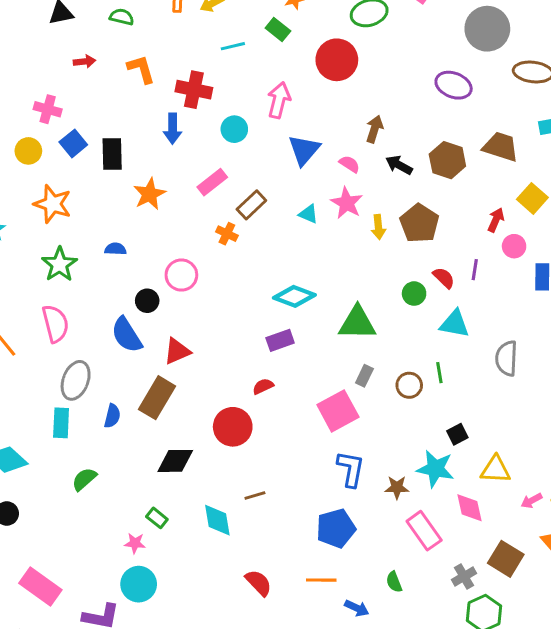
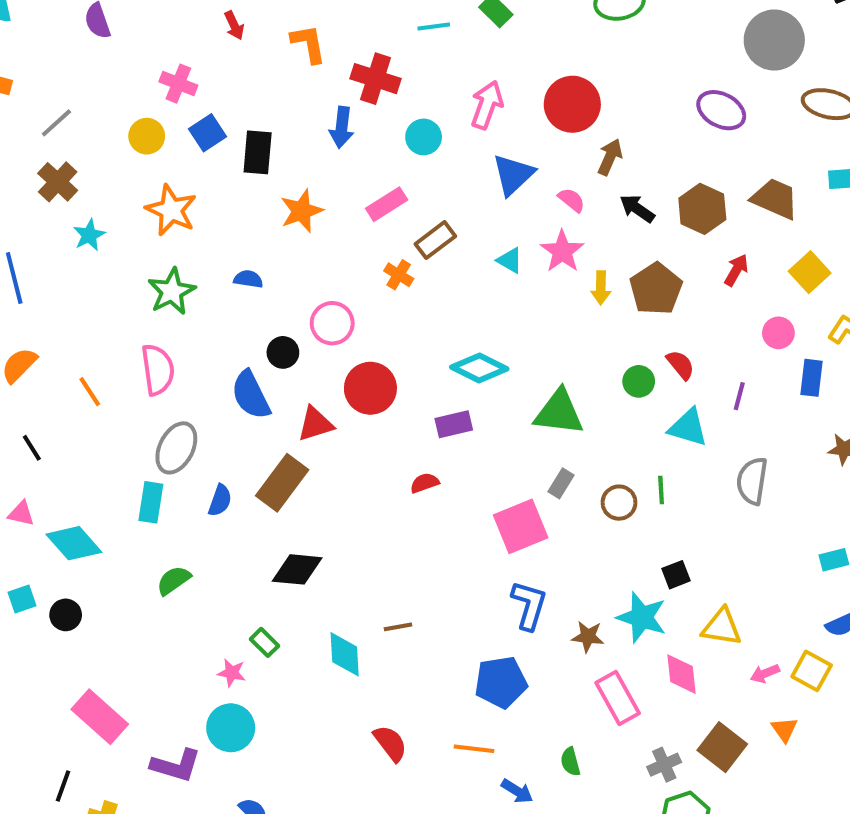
red circle: (337, 60) -> (572, 104), moved
red arrow: (84, 62) -> (234, 25), turned 65
red arrow: (496, 220) -> (736, 270), moved
purple line: (475, 270) -> (739, 396), moved
red circle: (233, 427) -> (370, 388), moved

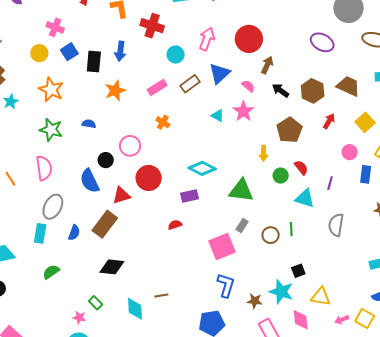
blue arrow: (342, 127) -> (120, 51), moved
brown rectangle: (435, 240) -> (190, 84), moved
yellow arrow: (601, 288) -> (264, 153), moved
green star: (172, 291) -> (51, 130), turned -30

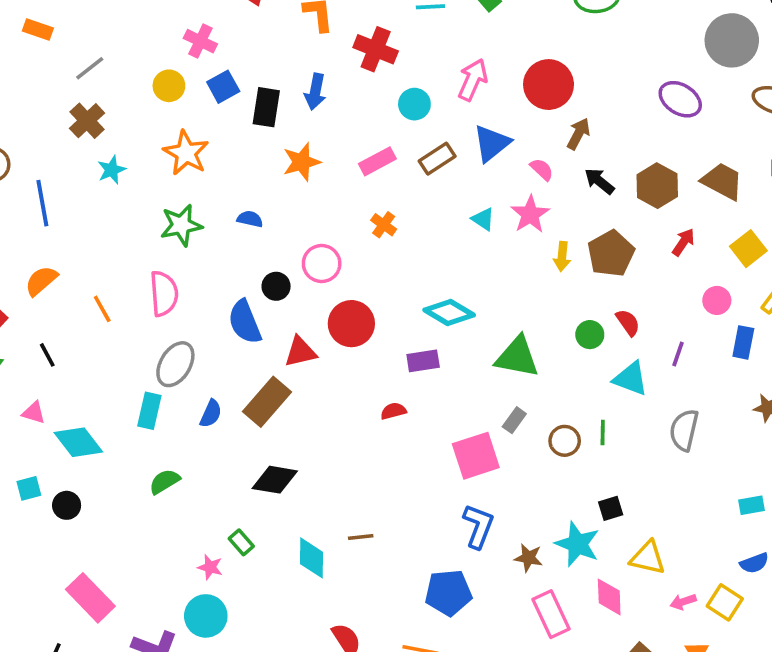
green star: (51, 130) -> (181, 225), turned -30
yellow arrow: (264, 153) -> (562, 256), moved

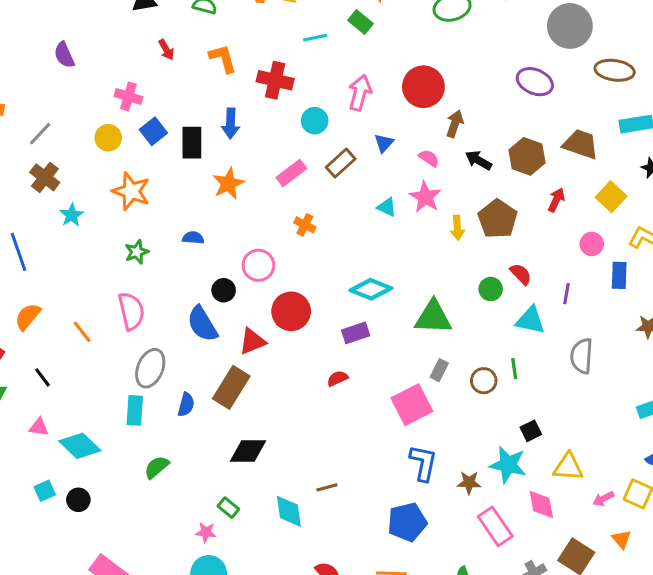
blue triangle: (492, 143) -> (384, 143), size x0.6
green star: (181, 225) -> (137, 252), size x0.7

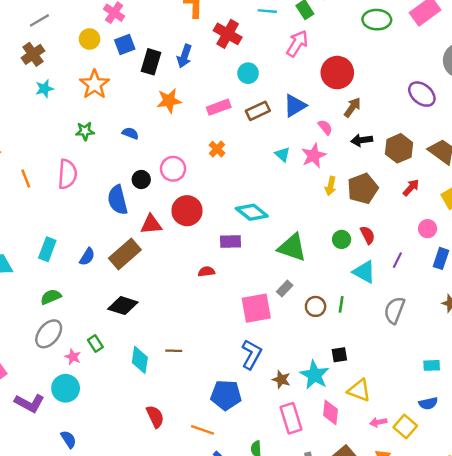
pink arrow: (360, 93) -> (297, 43), moved
blue triangle: (384, 143) -> (295, 106), size x1.5
black arrow: (478, 160) -> (362, 140), turned -54
gray ellipse: (150, 368) -> (49, 334), moved

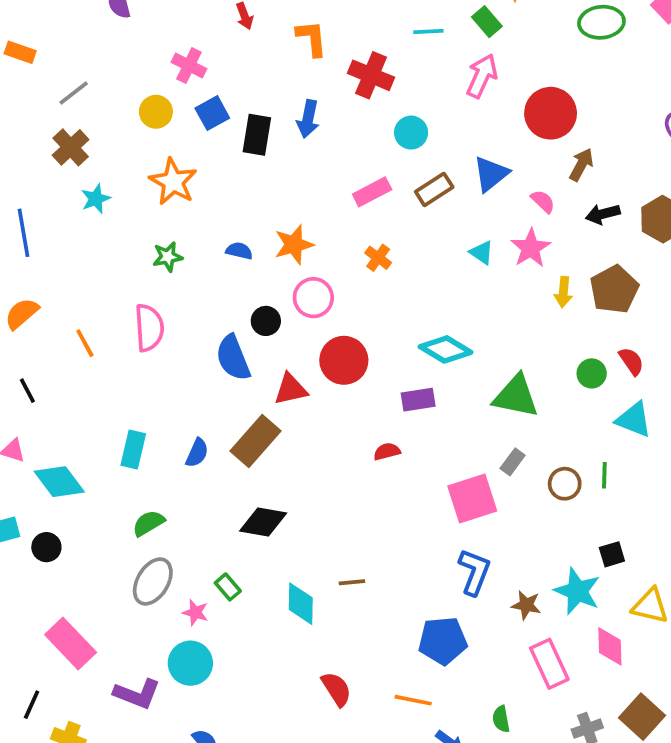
orange star: (169, 101) -> (294, 245), moved

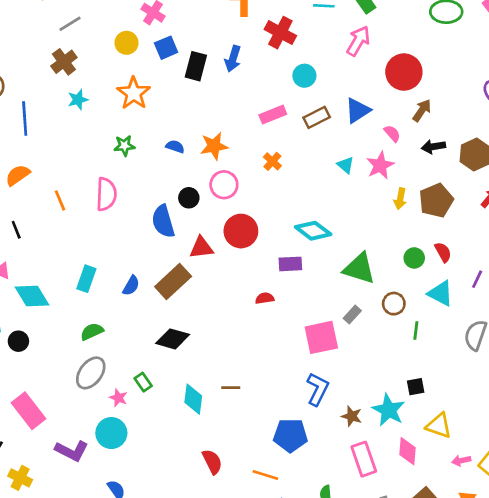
brown circle: (565, 484) -> (394, 304), moved

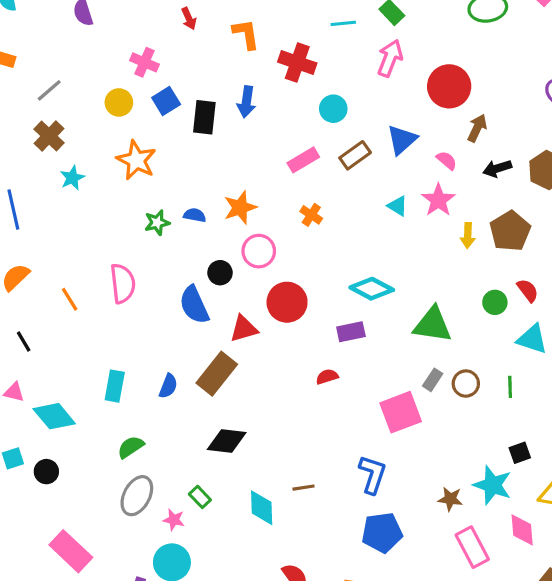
green star: (124, 146) -> (157, 223), moved
brown circle: (394, 304) -> (466, 384), moved
blue L-shape: (318, 389) -> (372, 474), moved

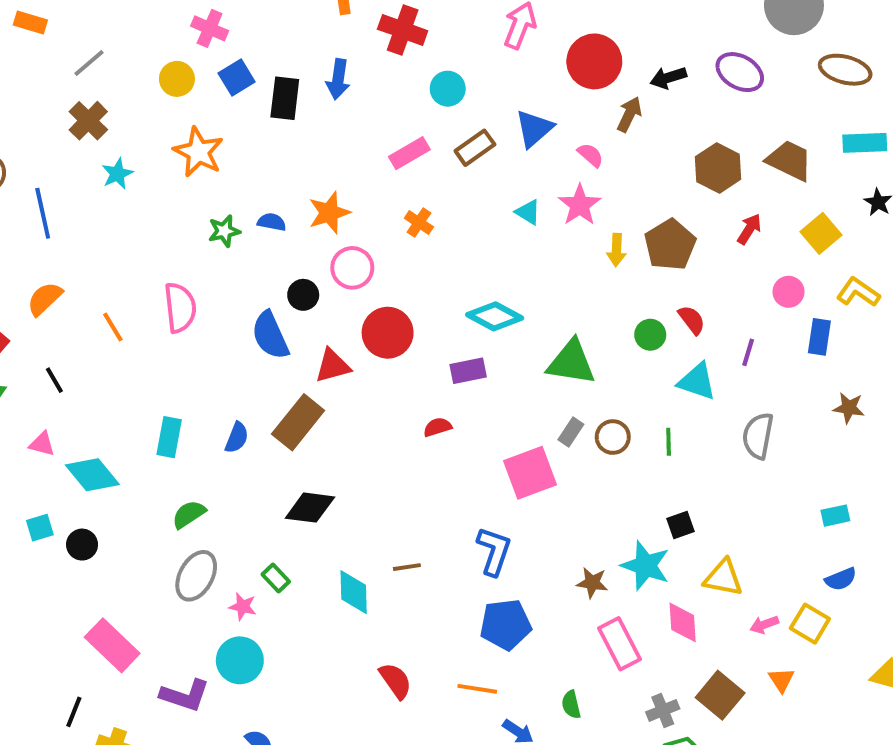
black arrow: (497, 168) -> (668, 78), moved

